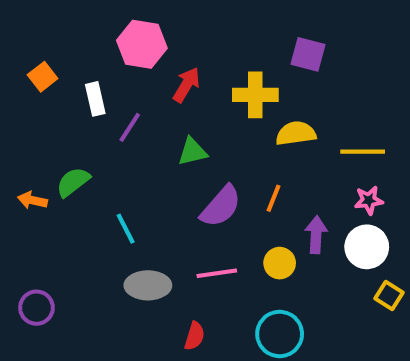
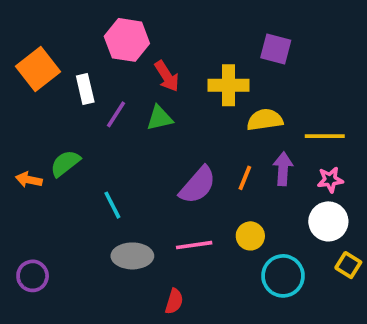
orange square: (43, 77) -> (38, 69), size x1.6
red arrow: (186, 85) -> (167, 76), turned 116
green triangle: (192, 152) -> (160, 118), moved
purple arrow: (316, 235) -> (283, 169), moved
cyan circle: (280, 334) -> (283, 276), moved

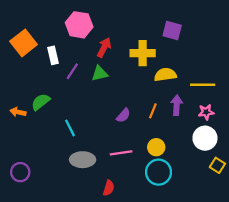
red arrow: (167, 76) -> (104, 47), turned -120
purple semicircle: (198, 185) -> (123, 115), size x0.6
cyan circle: (283, 276) -> (158, 172), moved

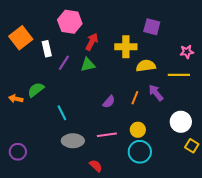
purple arrow: (177, 105) -> (156, 93), turned -42
pink star: (206, 112) -> (187, 52), moved
red semicircle: (109, 188) -> (96, 166), turned -64

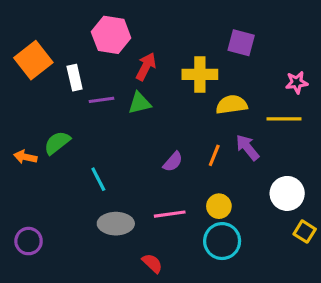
purple line: (64, 63) -> (102, 100), turned 49

